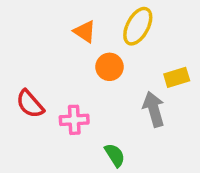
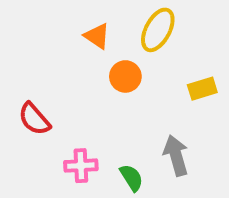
gray arrow: (154, 109) -> (176, 155), moved
pink cross: (74, 120) -> (81, 166), moved

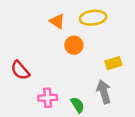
yellow ellipse: (158, 30) -> (93, 18), turned 55
yellow rectangle: (202, 89) -> (113, 63), moved

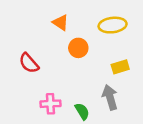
yellow ellipse: (93, 18) -> (113, 25), moved
red semicircle: (20, 70) -> (29, 63), moved

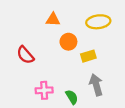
orange triangle: (61, 23) -> (53, 20), turned -32
yellow rectangle: (120, 67) -> (88, 56), moved

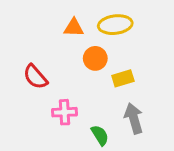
yellow ellipse: (98, 22) -> (115, 25), moved
pink cross: (44, 90) -> (65, 112), moved

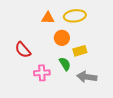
gray arrow: (134, 118) -> (87, 77), turned -66
green semicircle: (100, 135) -> (65, 64), moved

